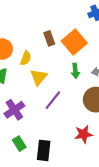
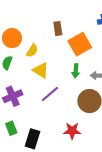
brown rectangle: (49, 38) -> (58, 28), moved
yellow triangle: (39, 77) -> (41, 70), turned -48

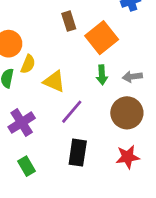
yellow semicircle: (32, 51) -> (28, 64), moved
red star: (72, 131) -> (128, 157), moved
black rectangle: (32, 139) -> (78, 153), moved

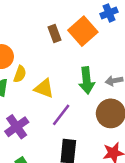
orange square: (102, 38) -> (83, 31), moved
green arrow: (102, 75) -> (87, 80), size x1.5

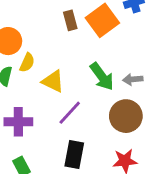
green arrow: (87, 80) -> (102, 76), turned -35
purple cross: (17, 127) -> (18, 122), turned 30

